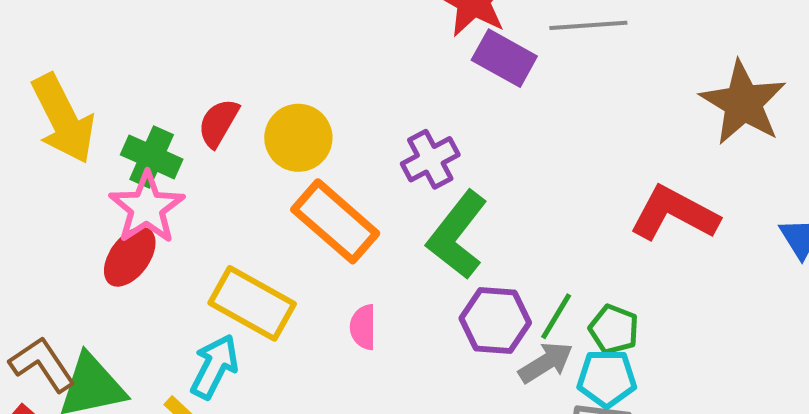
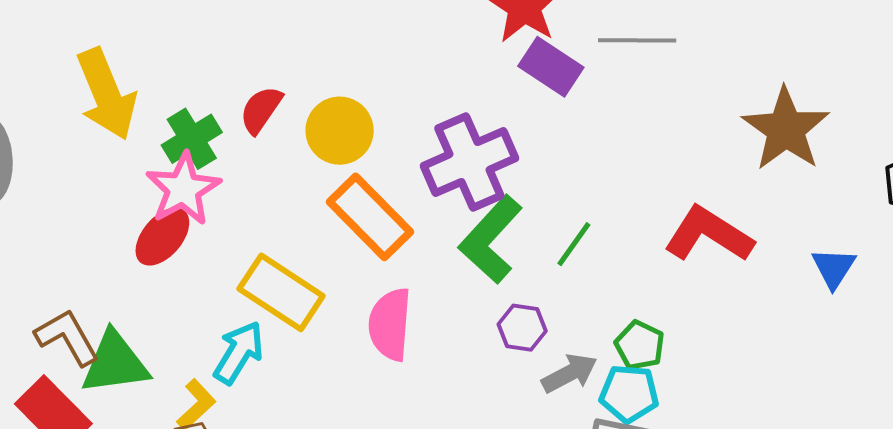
green cross: (152, 157) -> (192, 139), turned 30
purple cross: (430, 159) -> (469, 162), size x1.6
green line: (556, 316) -> (574, 244), moved
purple hexagon: (495, 320) -> (522, 328), size x0.7
pink semicircle: (363, 327) -> (390, 324), size x1.6

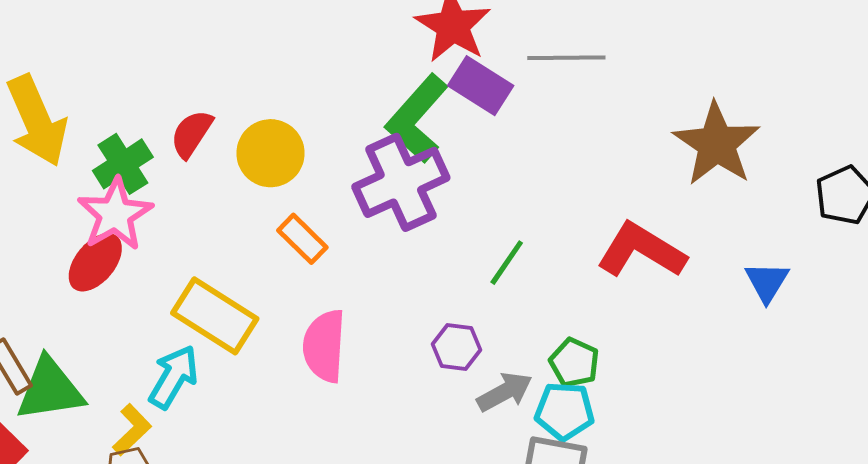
orange rectangle: (370, 217) -> (302, 239), size x0.6
green L-shape: (491, 239) -> (417, 119), moved

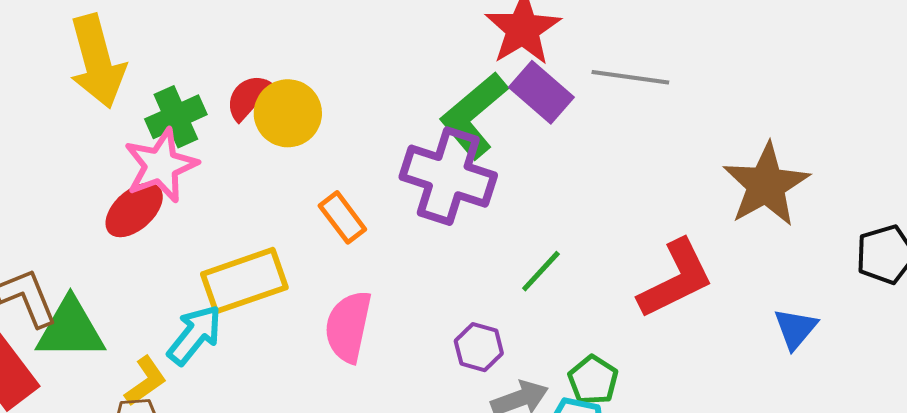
yellow circle: (270, 153) -> (288, 113), moved
purple cross: (401, 182) -> (448, 176), turned 34
red L-shape: (641, 250) -> (676, 279), turned 114
yellow rectangle: (215, 316) -> (244, 281), turned -60

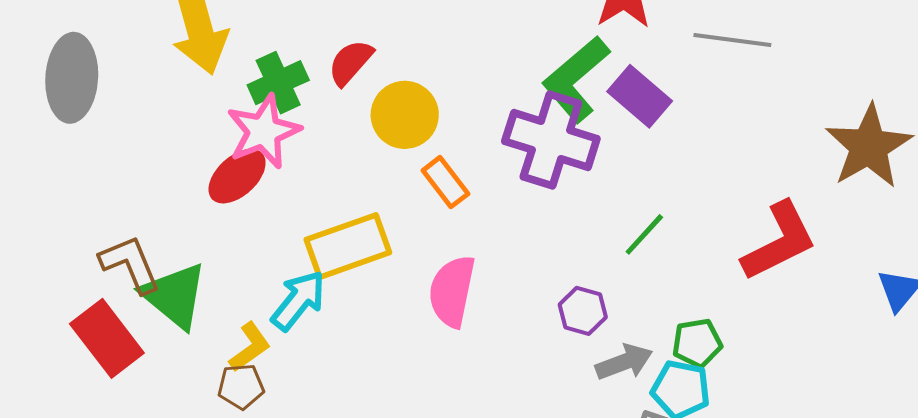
purple rectangle: (541, 92) -> (640, 96), moved
yellow circle: (288, 113) -> (405, 115), moved
green triangle: (71, 329) -> (174, 296), turned 40
green pentagon: (593, 380) -> (697, 343), turned 30

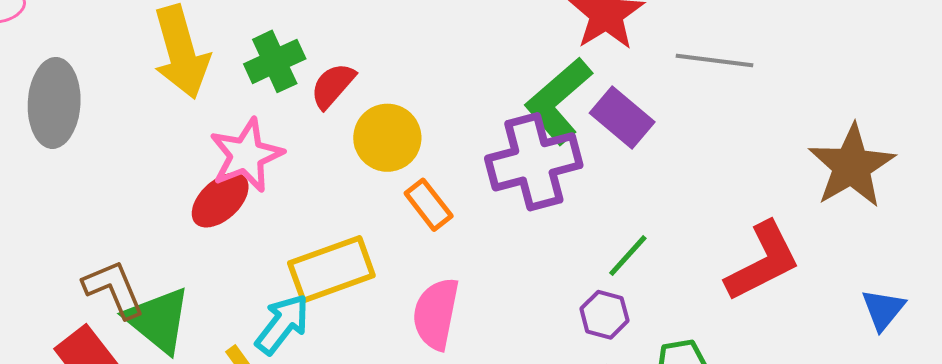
green cross: (278, 83) -> (275, 61), moved
purple cross: (551, 140) -> (534, 162), turned -32
purple hexagon: (583, 311) -> (604, 315), moved

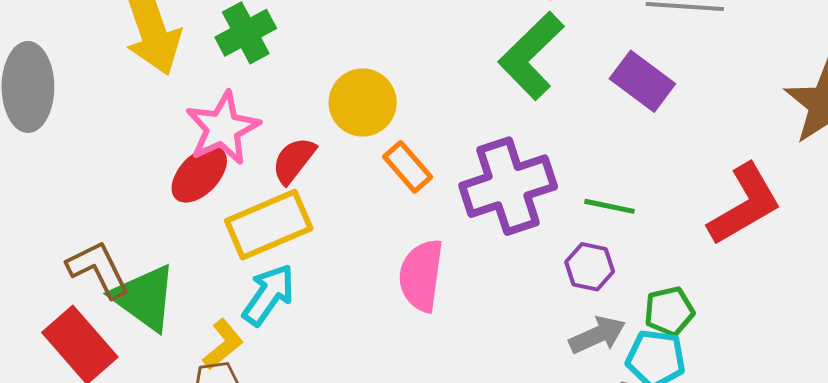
red semicircle: (333, 86) -> (294, 160), moved
purple rectangle: (622, 118) -> (642, 81), moved
purple cross: (534, 162) -> (508, 186), moved
green line: (628, 256) -> (609, 206), turned 63
yellow rectangle: (331, 269) -> (269, 225), moved

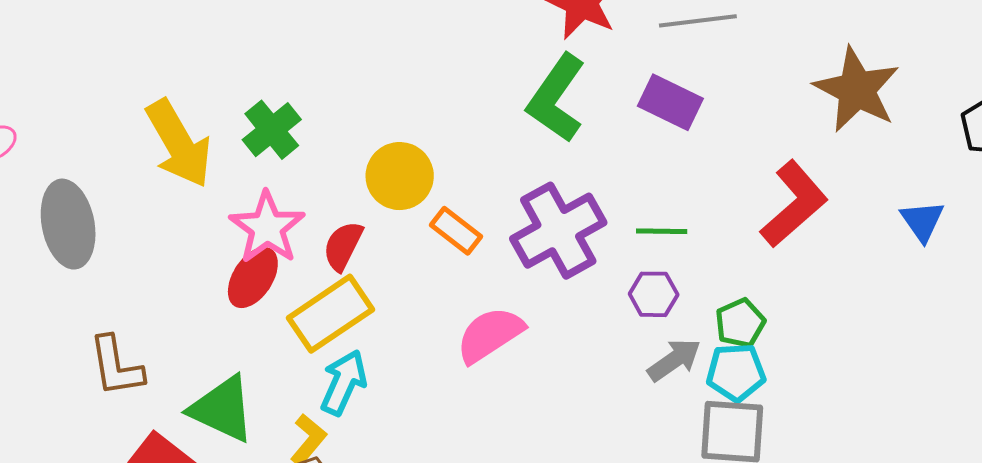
brown L-shape: (98, 269) -> (116, 366), moved, turned -152
pink semicircle: (421, 275) -> (490, 335), turned 60

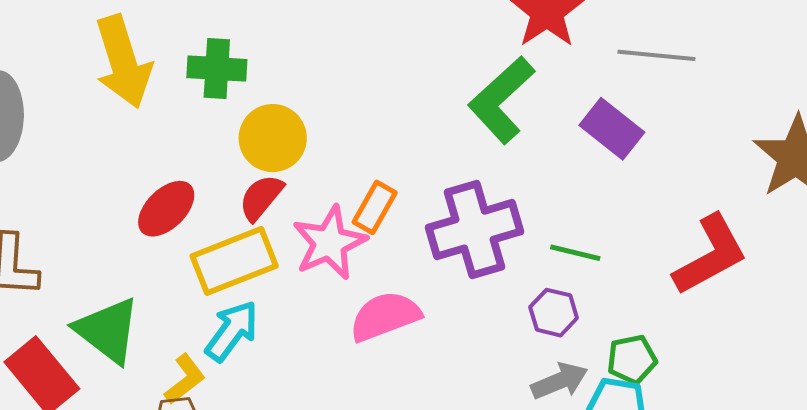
green cross: (272, 130) -> (217, 69), turned 30
yellow circle: (400, 176) -> (273, 138), moved
pink star: (267, 228) -> (329, 243), moved
orange rectangle: (456, 231) -> (375, 207), turned 69

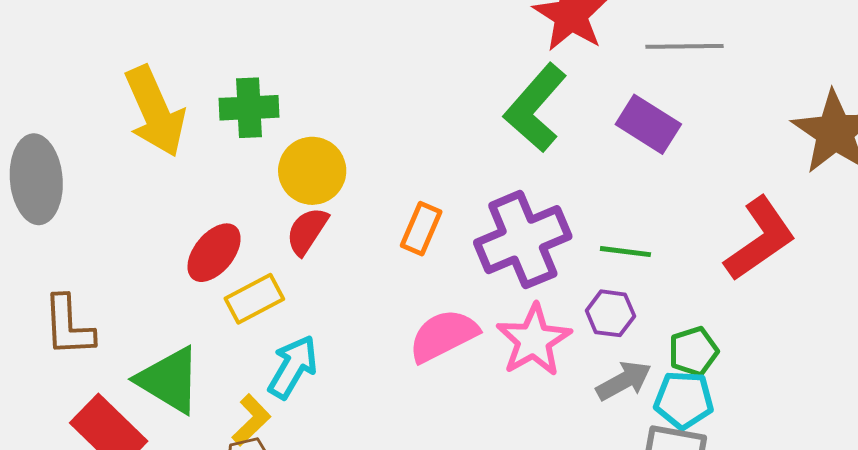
pink star: (329, 243) -> (534, 340), moved
yellow rectangle: (234, 261) -> (254, 299), moved, size x0.7

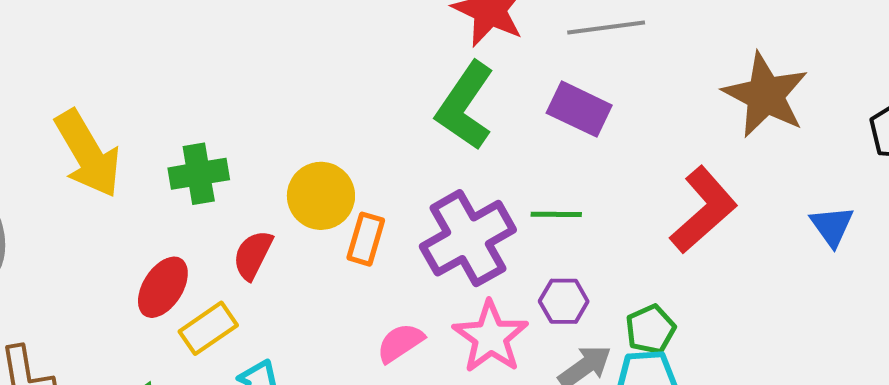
green cross: (249, 108) -> (199, 174), moved
yellow circle: (312, 171) -> (321, 196), moved
green line: (625, 252) -> (556, 214), moved
pink semicircle: (443, 336) -> (400, 343), size x0.7

